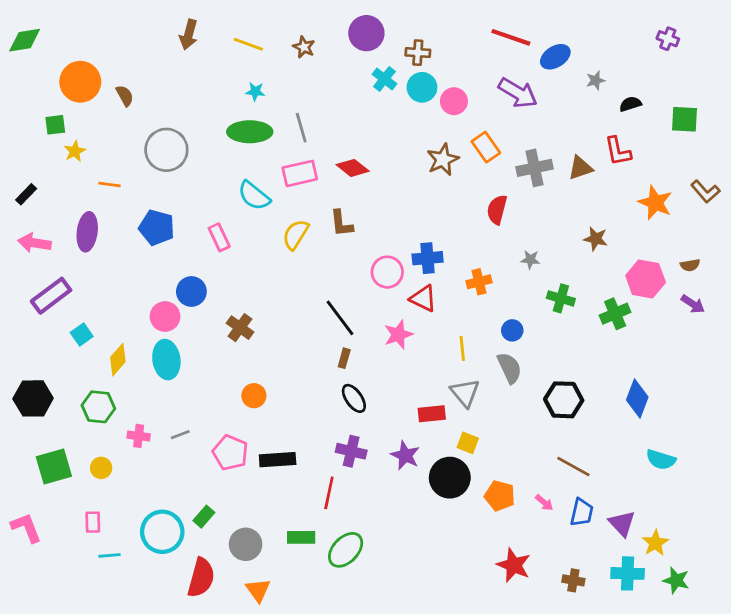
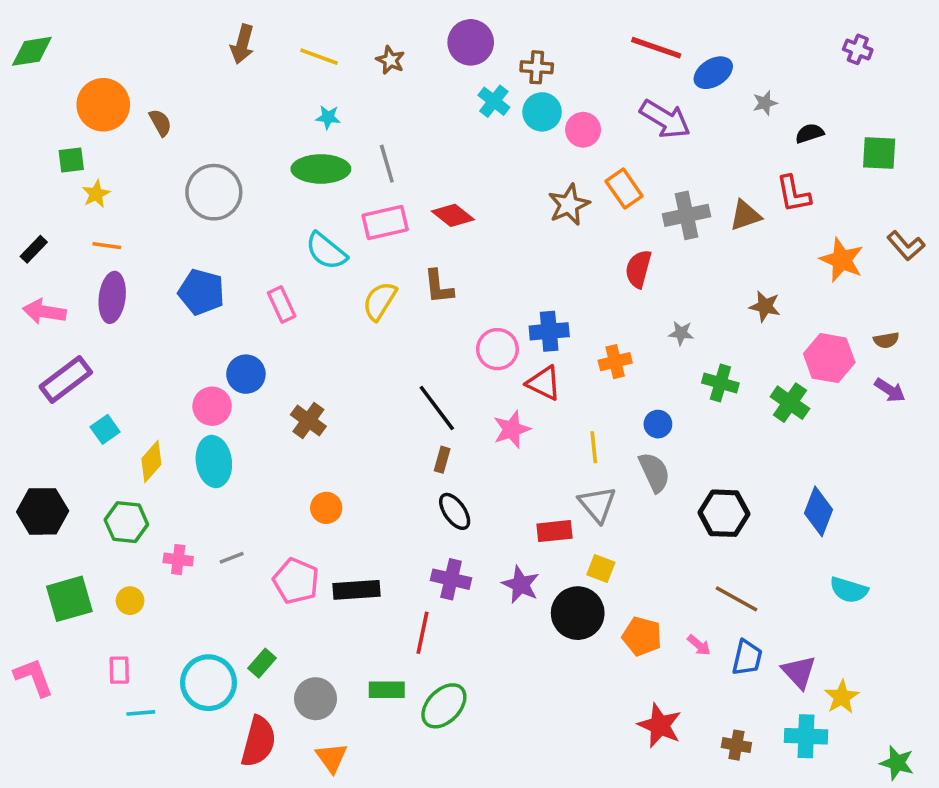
orange line: (109, 185) -> (107, 246), moved
green cross: (615, 314) -> (790, 403), turned -32
green star: (676, 580) -> (897, 763), moved

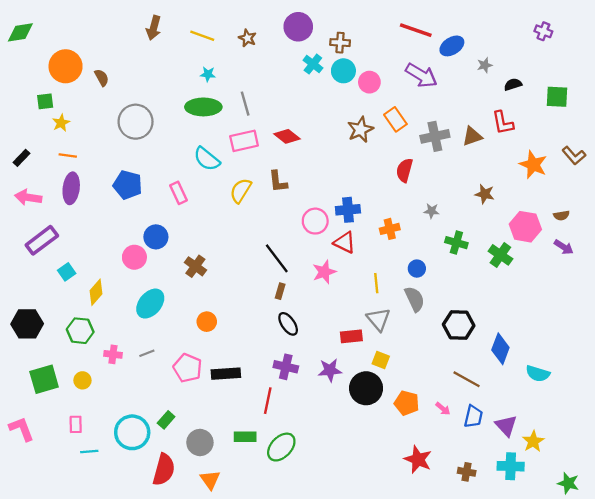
cyan ellipse: (214, 461) -> (150, 304), moved, turned 48
blue diamond: (818, 511) -> (500, 349), moved
purple star: (521, 585) -> (330, 370), turned -30

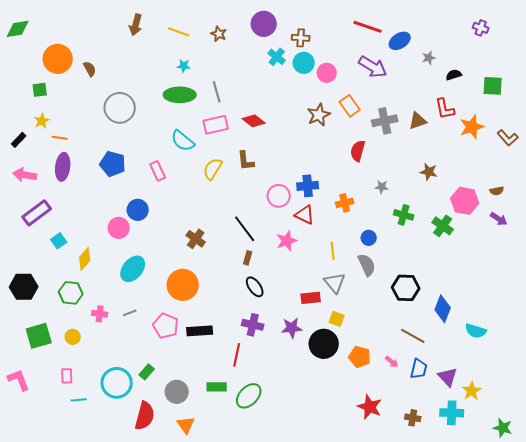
yellow star: (61, 123) -> (42, 121), moved
orange star: (533, 165) -> (472, 127), moved, turned 30
brown cross: (195, 266) -> (196, 239), moved
orange circle: (207, 322) -> (183, 285), size x1.8

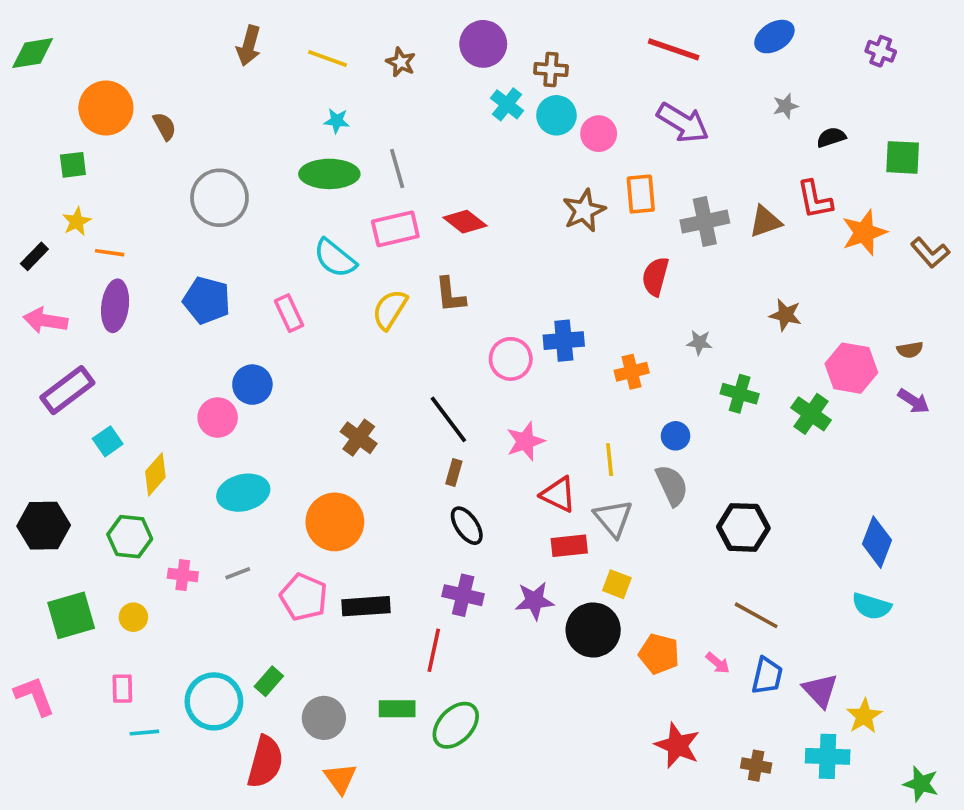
blue ellipse: (400, 41) -> (774, 37), moved
orange rectangle: (350, 106) -> (641, 194), turned 30
red triangle: (305, 215) -> (558, 494), moved
cyan ellipse: (133, 269) -> (243, 493), turned 36
blue diamond: (443, 309) -> (877, 542), moved

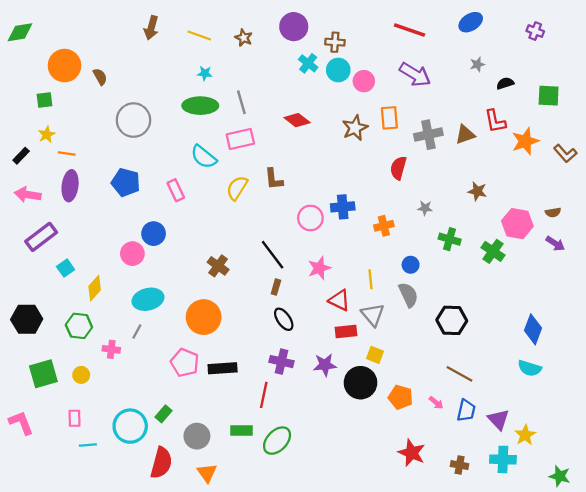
red diamond: (465, 222) -> (297, 120), moved
gray line: (238, 573) -> (137, 332), moved, turned -40

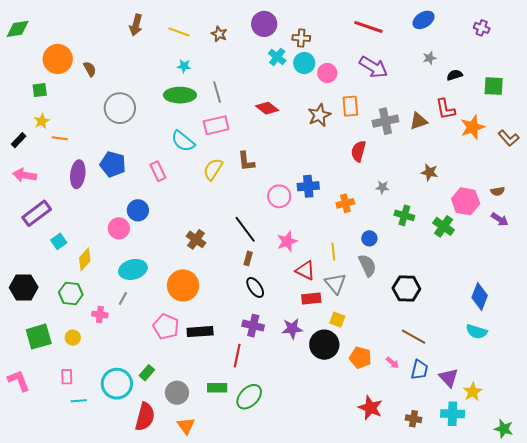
purple ellipse: (70, 186) -> (78, 174), moved

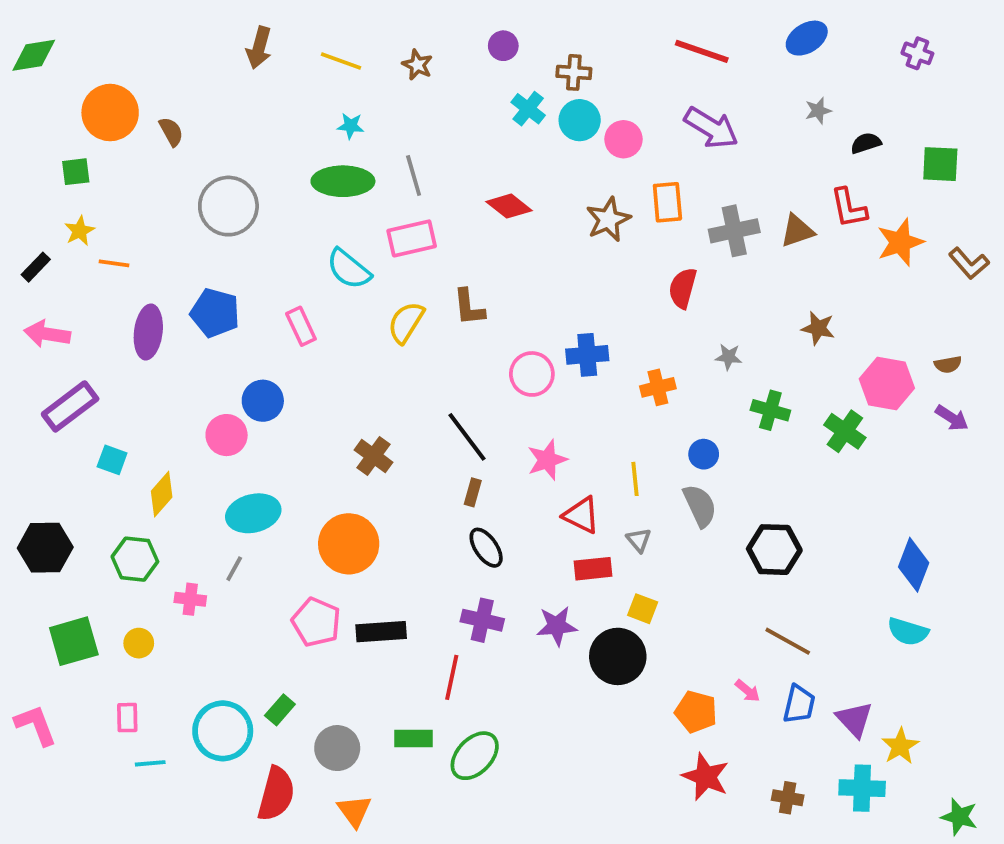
purple circle: (264, 24) -> (503, 46), size x0.6
cyan square: (59, 241) -> (112, 460), turned -35
gray triangle: (335, 283) -> (639, 540), size x0.6
orange pentagon: (360, 358) -> (696, 712), moved

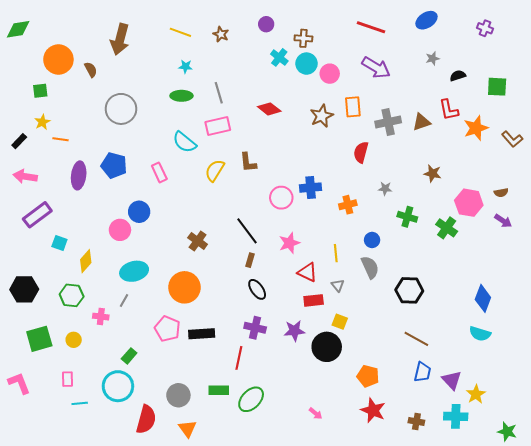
brown arrow: (259, 48) -> (120, 39), moved, size x1.4
green ellipse: (343, 181) -> (181, 96), size x0.7
pink arrow: (748, 691) -> (316, 413), moved
green rectangle: (280, 710) -> (129, 356), moved

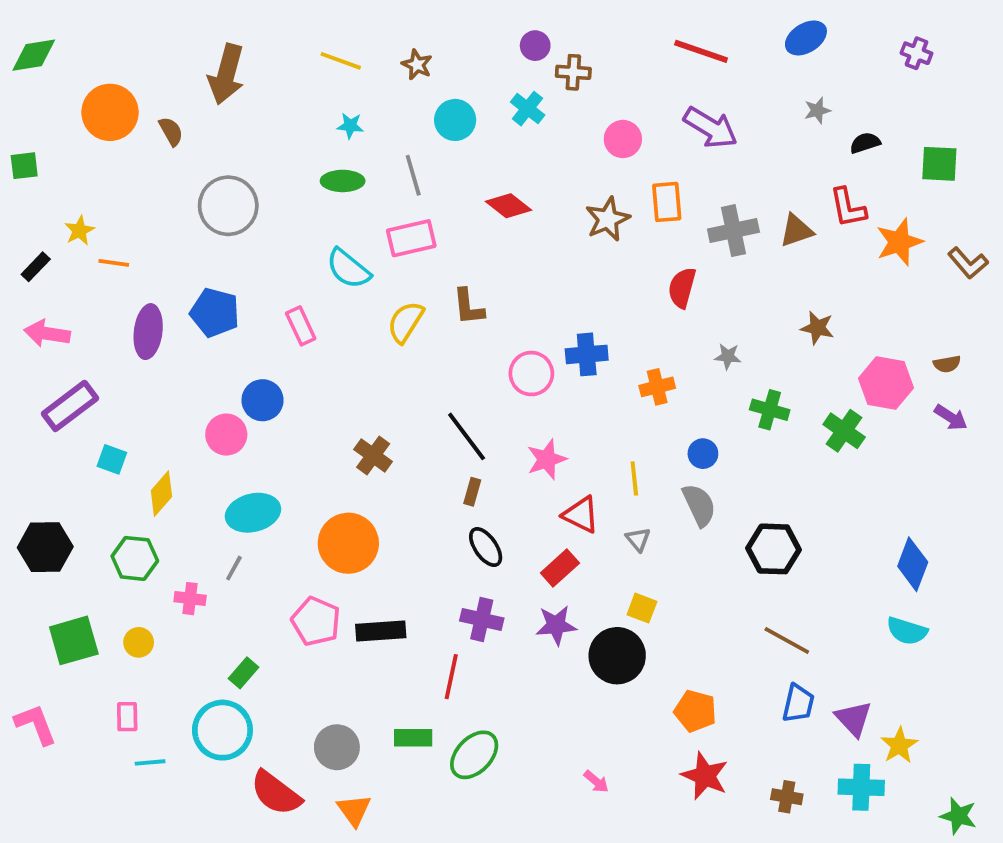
purple circle: (266, 24) -> (535, 46), moved
cyan circle: (306, 64) -> (455, 120), moved
green square: (40, 91) -> (24, 166), moved
red rectangle: (314, 300) -> (560, 568), moved, turned -36
red semicircle: (146, 419) -> (276, 793), turned 112

